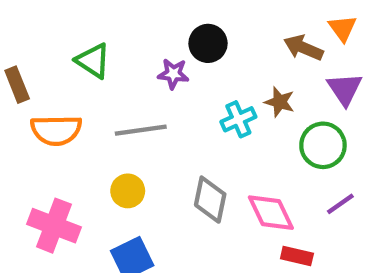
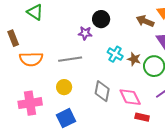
green triangle: (93, 61) -> (35, 12), moved
brown star: (280, 102) -> (134, 59), moved
cyan cross: (238, 119) -> (115, 54), turned -35
pink cross: (54, 226) -> (30, 103), turned -30

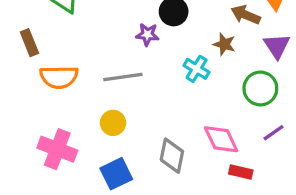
brown star: (134, 59) -> (224, 44), moved
gray diamond: (102, 91) -> (172, 156), moved
pink cross: (30, 103) -> (57, 149), turned 30

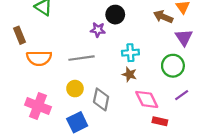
brown star: (224, 44) -> (129, 74), moved
cyan cross: (197, 69) -> (130, 53), turned -35
gray diamond: (172, 156) -> (101, 99), moved

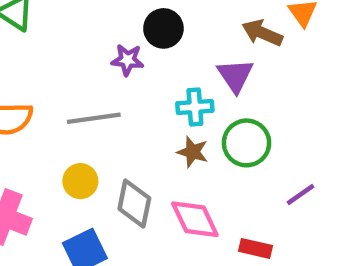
purple triangle: (184, 37) -> (235, 76), moved
green circle: (173, 66) -> (247, 143), moved
pink diamond: (147, 99) -> (195, 219), moved

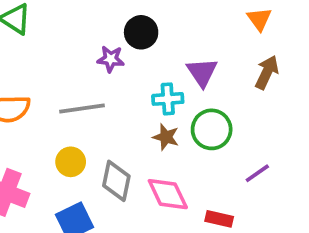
brown arrow: (262, 33) -> (267, 72), moved, turned 92

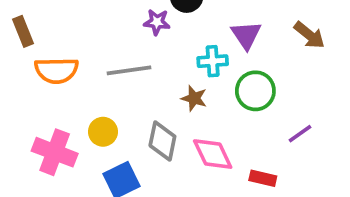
brown arrow: (267, 72) -> (309, 35), turned 104
brown star: (166, 137) -> (194, 98), moved
yellow circle: (71, 162) -> (103, 132), moved

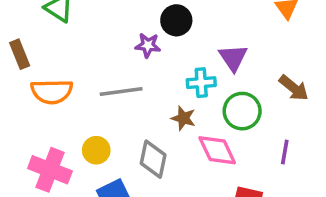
brown arrow: (309, 35) -> (294, 88), moved
purple line: (300, 134) -> (285, 152), turned -45
pink diamond: (213, 154) -> (217, 150), moved

